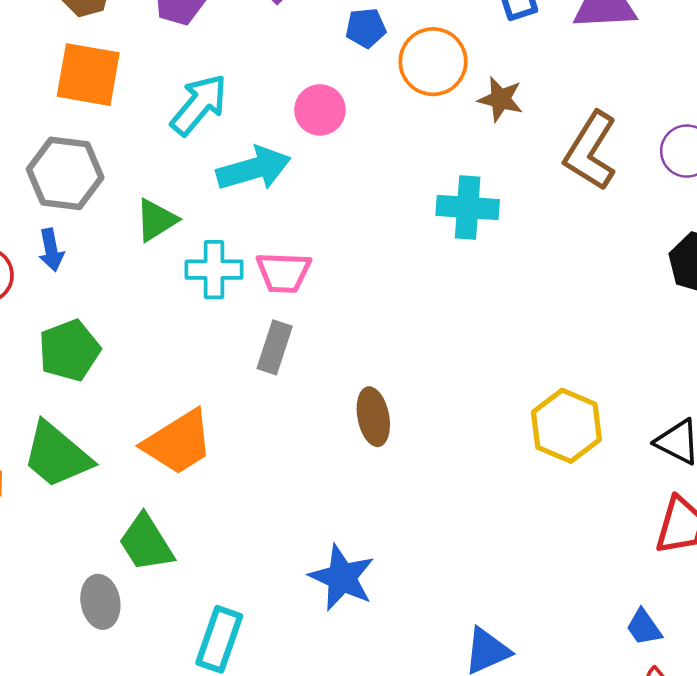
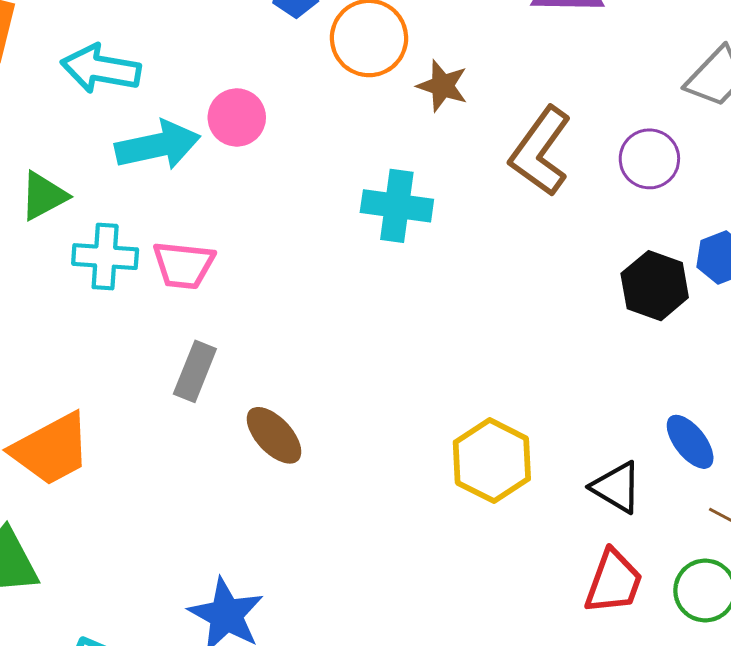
cyan arrow: (199, 105) -> (101, 69), turned -124
pink circle: (320, 110) -> (237, 117), moved
gray rectangle: (275, 347) -> (195, 371), moved
brown ellipse: (373, 417) -> (274, 435), turned -36

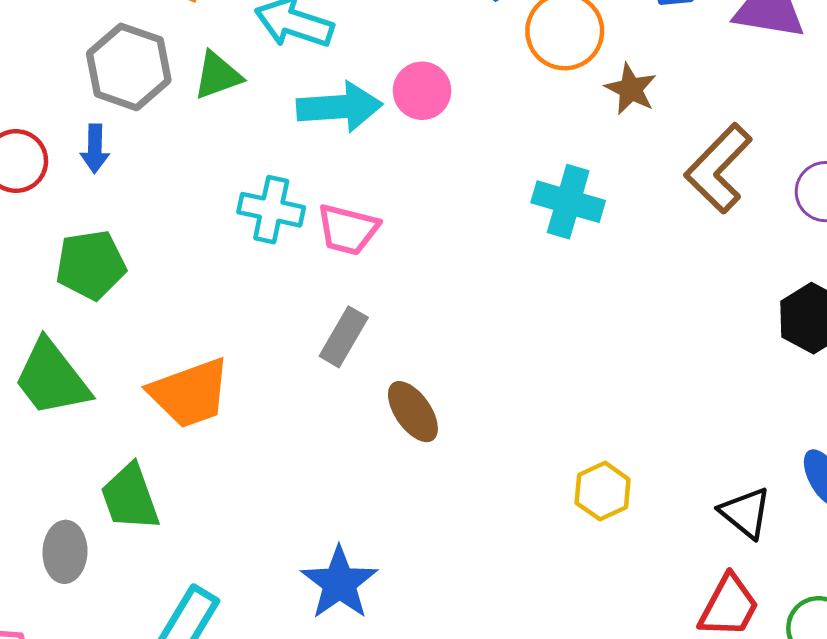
green triangle: (43, 196) -> (218, 75), moved
yellow hexagon: (492, 461) -> (603, 491), moved, size x0.7

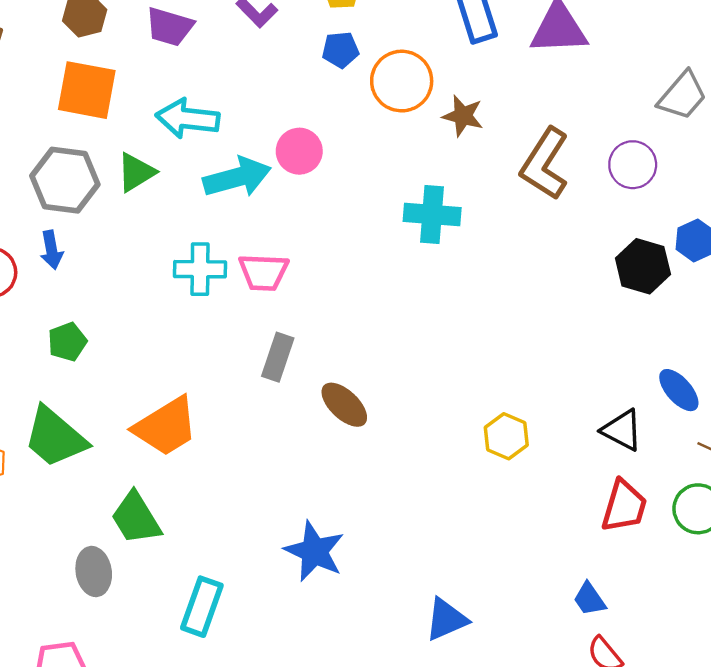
green pentagon: (91, 265) -> (67, 342), size x0.7

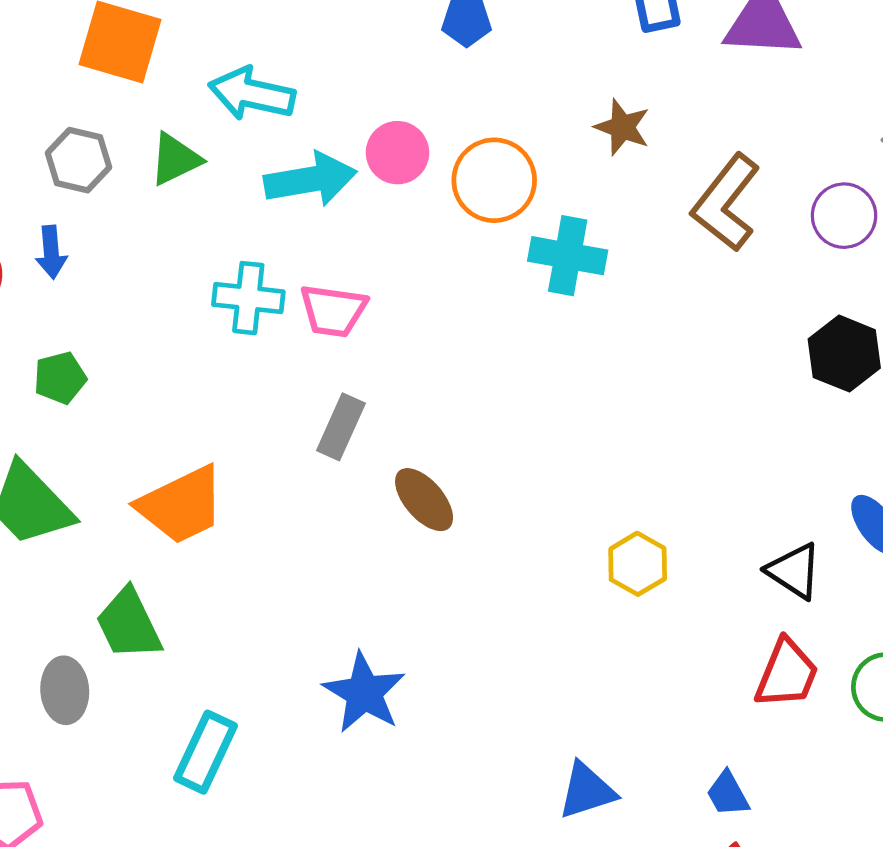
orange circle: (402, 81) -> (494, 180), moved
gray hexagon: (65, 180) -> (79, 160), size x0.7
blue triangle: (446, 619) -> (587, 791), moved

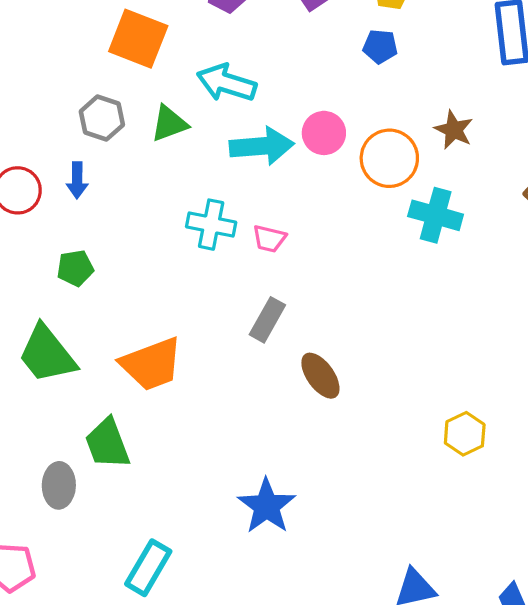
brown star: (622, 127) -> (454, 130), moved
pink trapezoid: (333, 311) -> (269, 239), size x0.7
cyan rectangle: (205, 752) -> (148, 568), moved

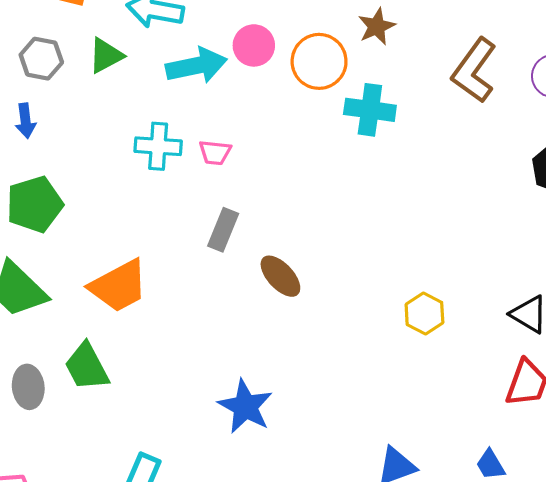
brown star: (454, 130) -> (377, 26), turned 30
green pentagon: (75, 268) -> (35, 204), size x1.6
gray ellipse: (59, 485) -> (28, 387), moved

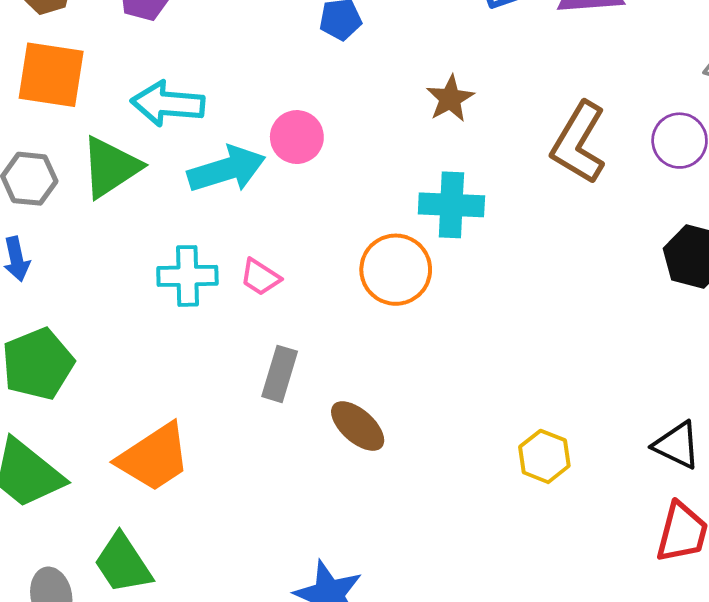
green triangle: (106, 56) -> (111, 167), size x1.4
orange circle: (319, 61) -> (396, 270), moved
pink trapezoid: (215, 153) -> (260, 277), turned 32

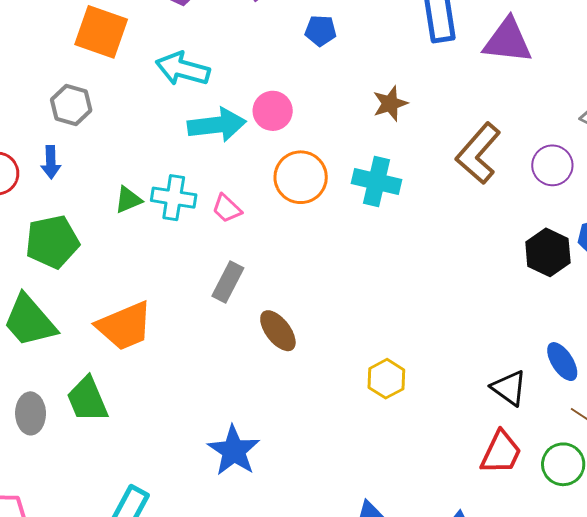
green triangle: (111, 167) -> (128, 200), moved, size x0.6
orange circle: (396, 270) -> (301, 177), moved
yellow hexagon: (544, 456) -> (386, 379), moved

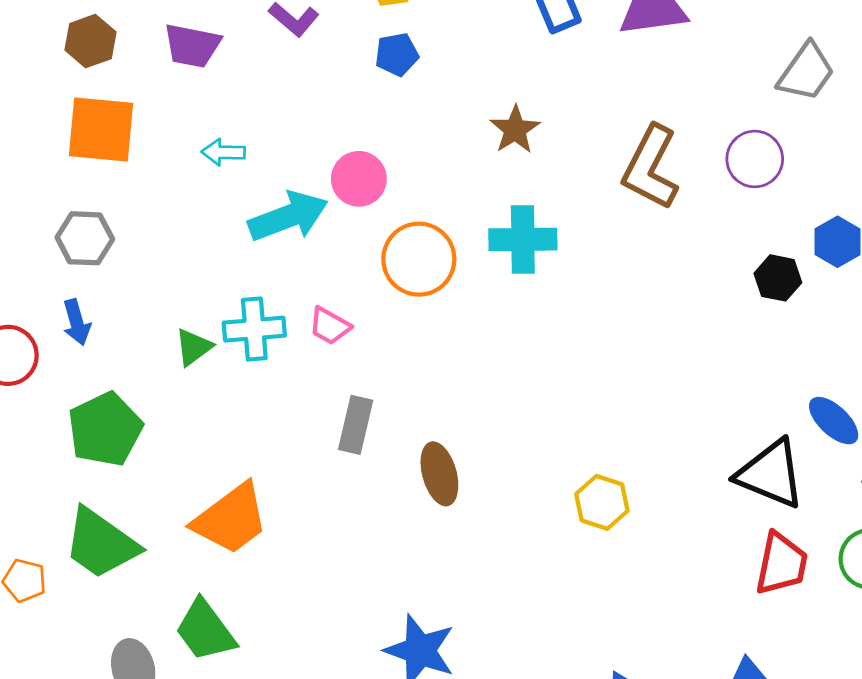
cyan arrow: (183, 69) -> (223, 152), size x0.6
black hexagon: (548, 252) -> (778, 278), size x0.7
brown ellipse: (278, 331) -> (439, 474), turned 36
black triangle: (509, 388) -> (771, 474), size x1.4

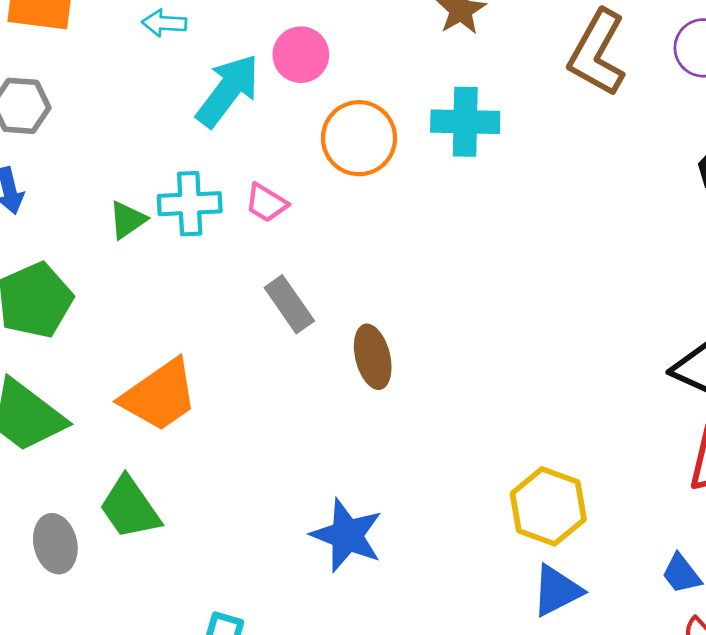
cyan arrow: (288, 216) -> (228, 90), turned -34
gray rectangle: (356, 425) -> (289, 304), turned -50
yellow hexagon: (602, 502) -> (548, 506), moved, size x1.4

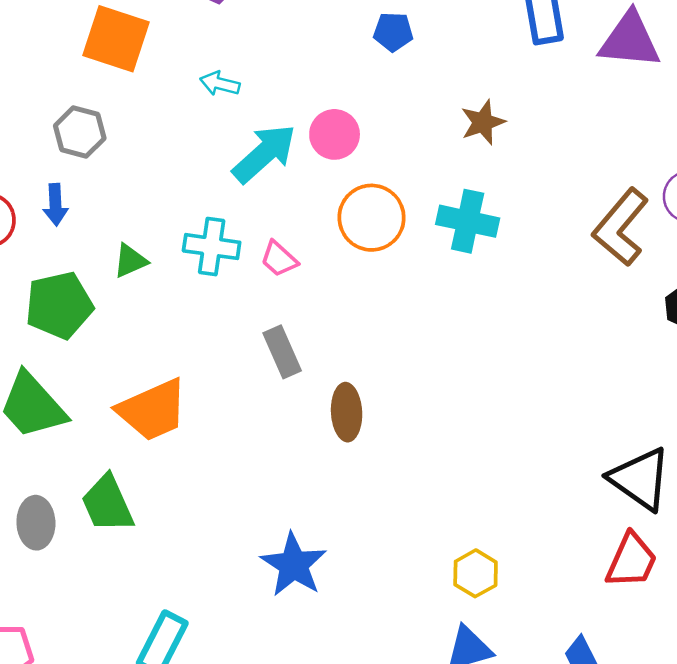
brown L-shape: (597, 53) -> (621, 227), moved
green triangle: (127, 220) -> (130, 261), moved
yellow hexagon: (548, 506) -> (476, 573), size x0.7

